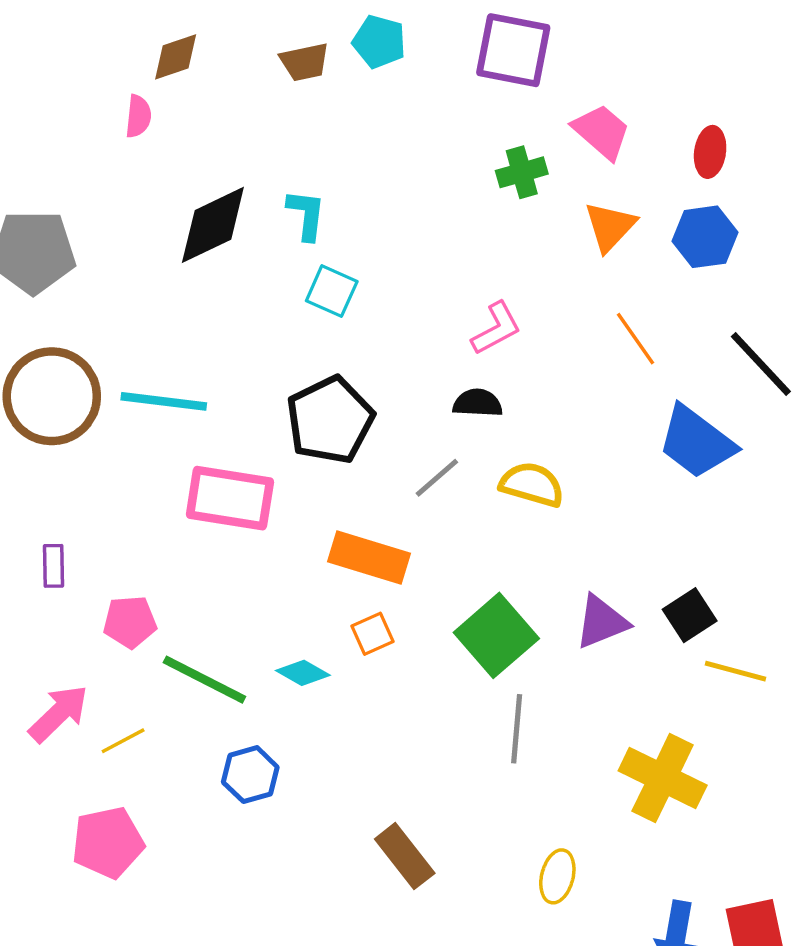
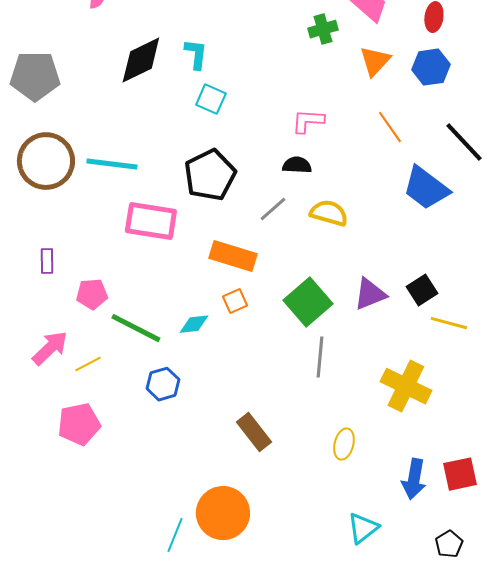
pink L-shape: (496, 328) -> (308, 121), turned -148
cyan diamond: (303, 673) -> (194, 324), turned -36

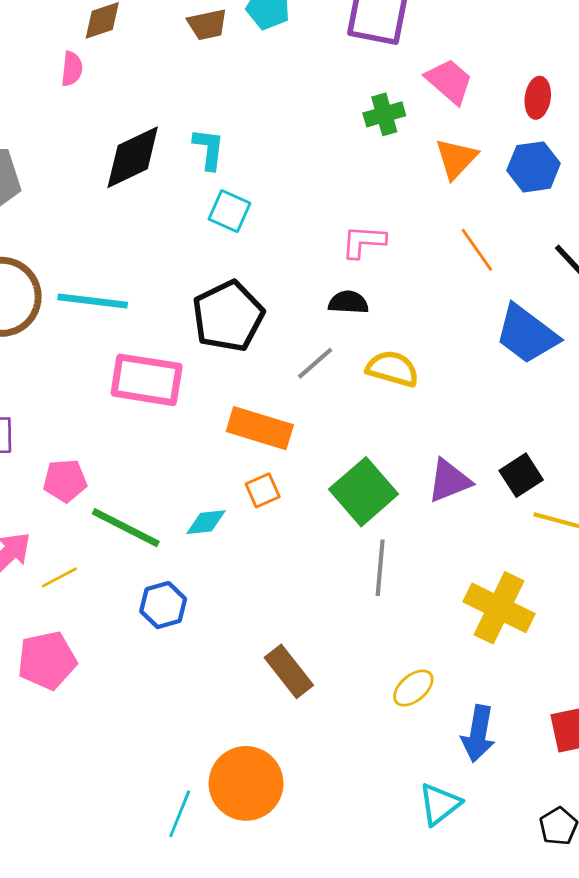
yellow ellipse: (344, 444) -> (413, 688), turned 36
blue arrow: (414, 479) -> (478, 734), moved

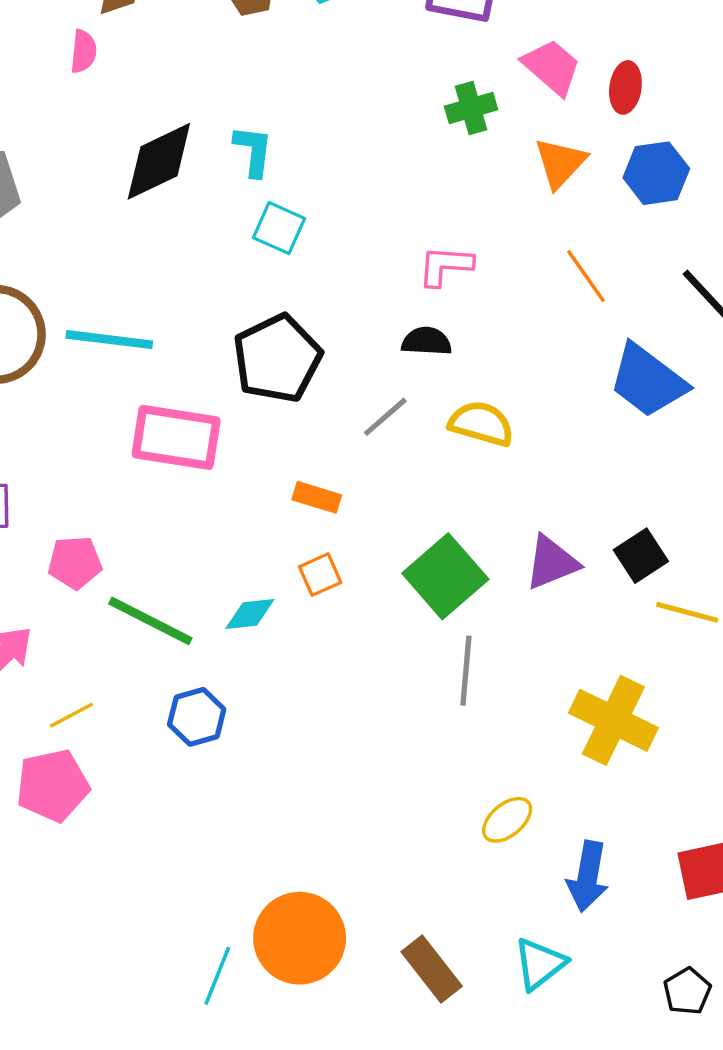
red ellipse: (538, 98) -> (625, 87), moved
orange rectangle: (260, 428) -> (317, 497), size x0.6
yellow line: (59, 577) -> (71, 715), moved
brown rectangle: (289, 671) -> (432, 969), moved

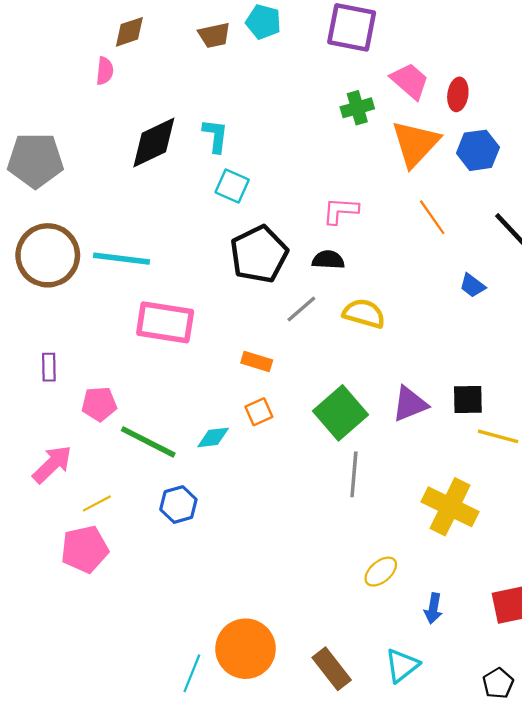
orange triangle: (560, 163) -> (415, 144), size x1.4
black pentagon: (277, 358) -> (259, 254), moved
blue trapezoid: (648, 381) -> (472, 285), size x0.5
black square: (641, 556) -> (468, 399), turned 32
blue arrow: (588, 876) -> (433, 608), size x0.7

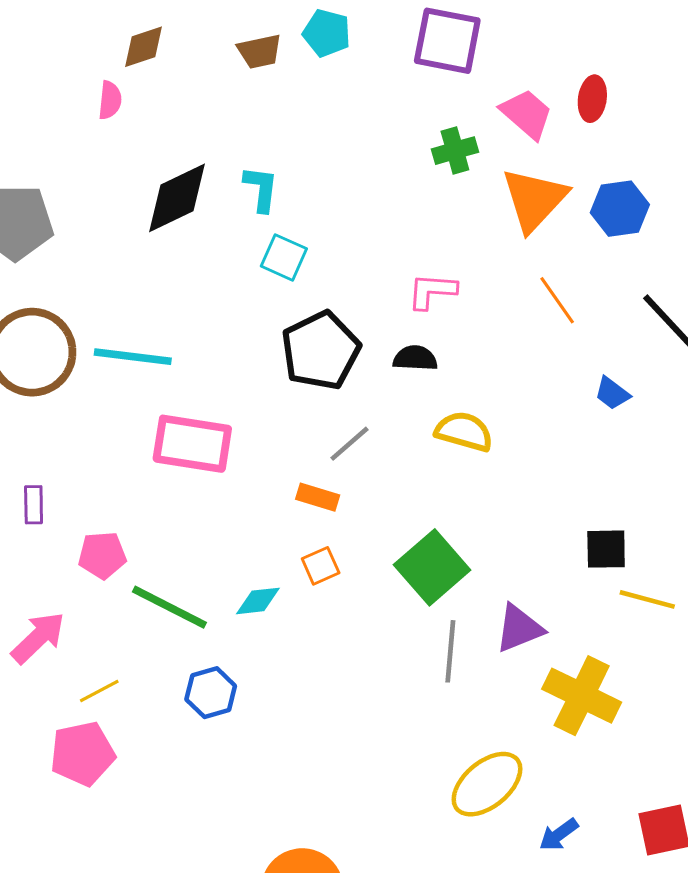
red ellipse: (458, 94) -> (592, 99), moved
gray line: (301, 309) -> (350, 444), moved
purple triangle: (410, 404) -> (519, 628), moved
yellow ellipse: (381, 572) -> (487, 784), size x1.6
blue arrow: (433, 608) -> (559, 835), turned 44

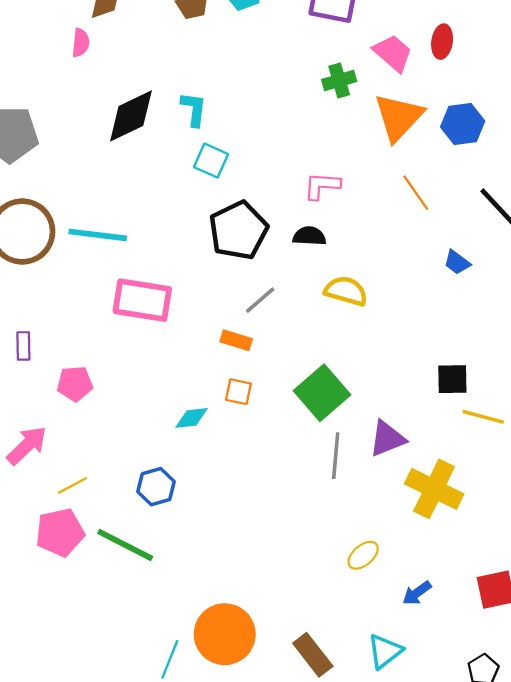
orange square: (321, 566) -> (238, 392), turned 36
green line: (169, 607) -> (125, 545), moved
yellow ellipse: (487, 784) -> (363, 555), size x0.6

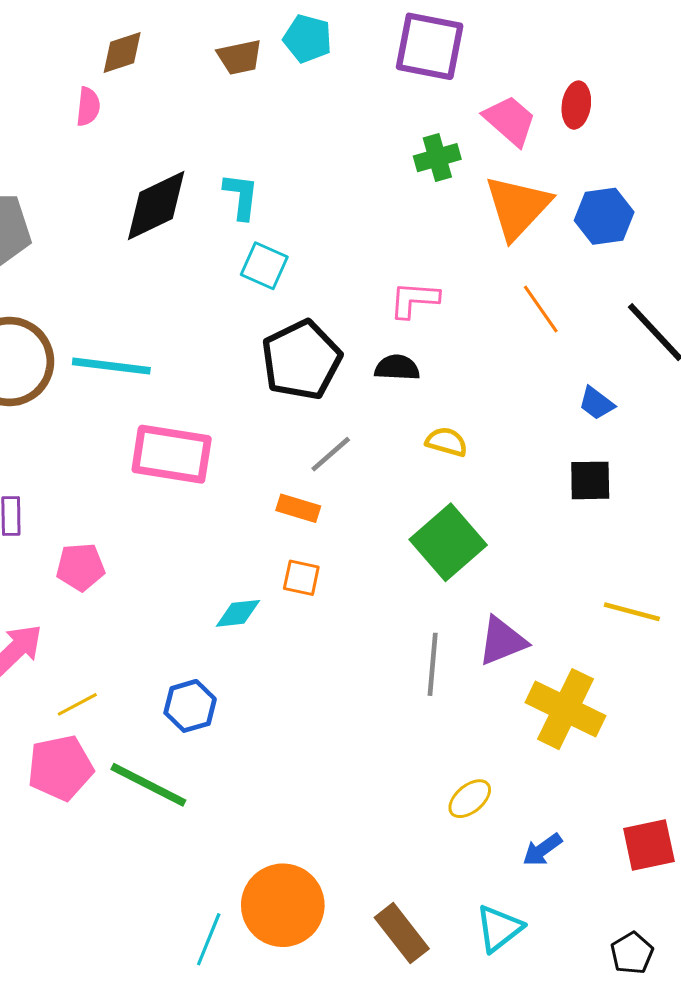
yellow semicircle: (346, 291) -> (447, 442), size x0.7
black square: (452, 379) -> (590, 480), moved
green square: (322, 393) -> (448, 542), moved

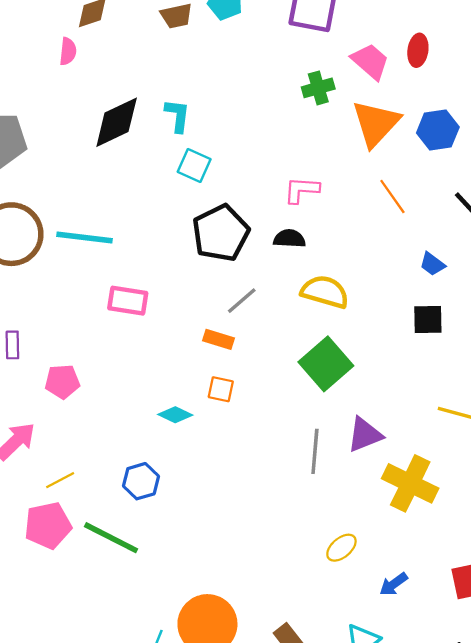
yellow semicircle: (447, 442) -> (325, 292), size x1.6
pink rectangle: (172, 454) -> (128, 301), size x0.7
cyan diamond: (238, 613) -> (175, 415), turned 32

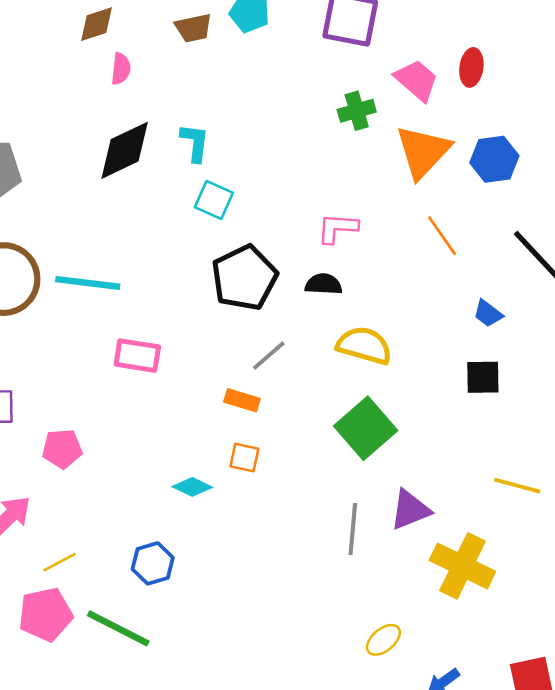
pink semicircle: (68, 51) -> (121, 69), moved

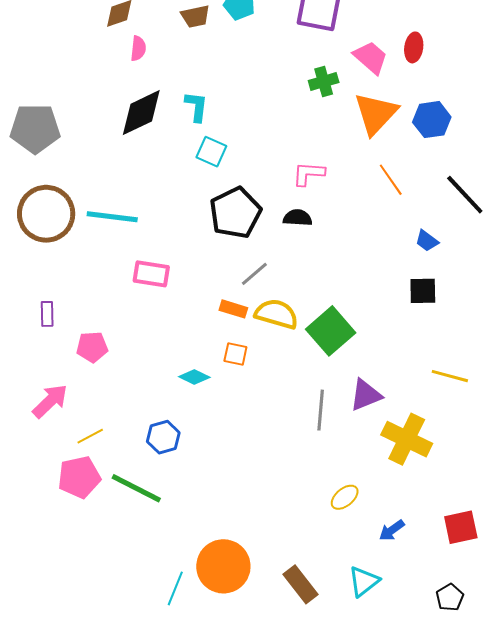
yellow semicircle: (364, 345) -> (276, 314), moved

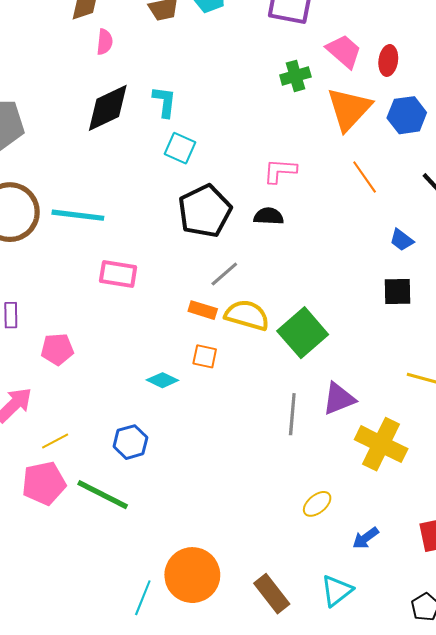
red ellipse: (414, 47) -> (388, 60), moved

